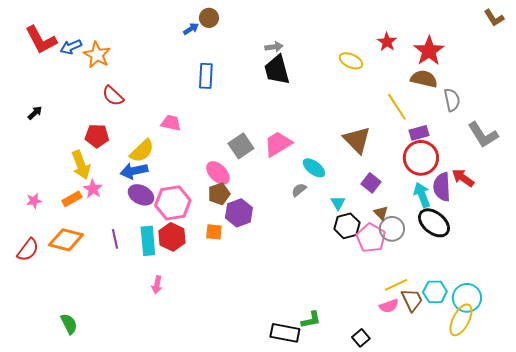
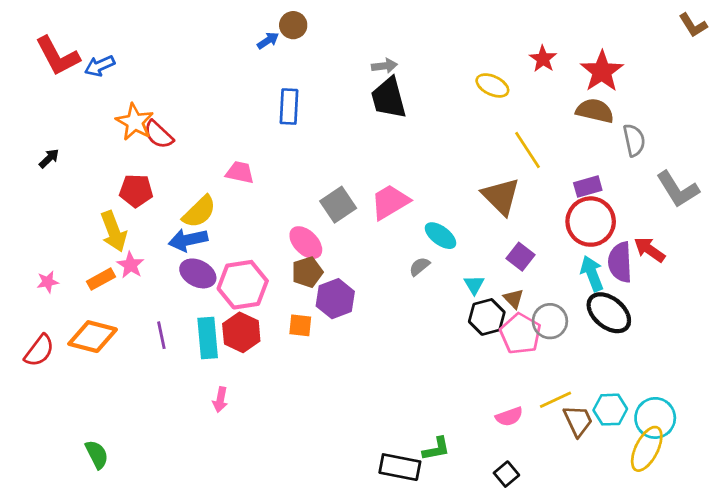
orange star: (97, 55) -> (135, 122), moved
yellow line: (397, 107) -> (527, 150), moved
brown triangle: (381, 213) -> (513, 299), moved
pink semicircle: (389, 306) -> (509, 417), moved

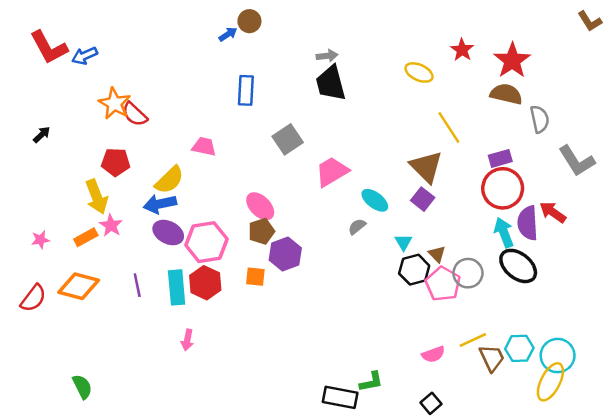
gray square: (338, 205) -> (288, 139), moved
purple square: (520, 257) -> (423, 199), moved

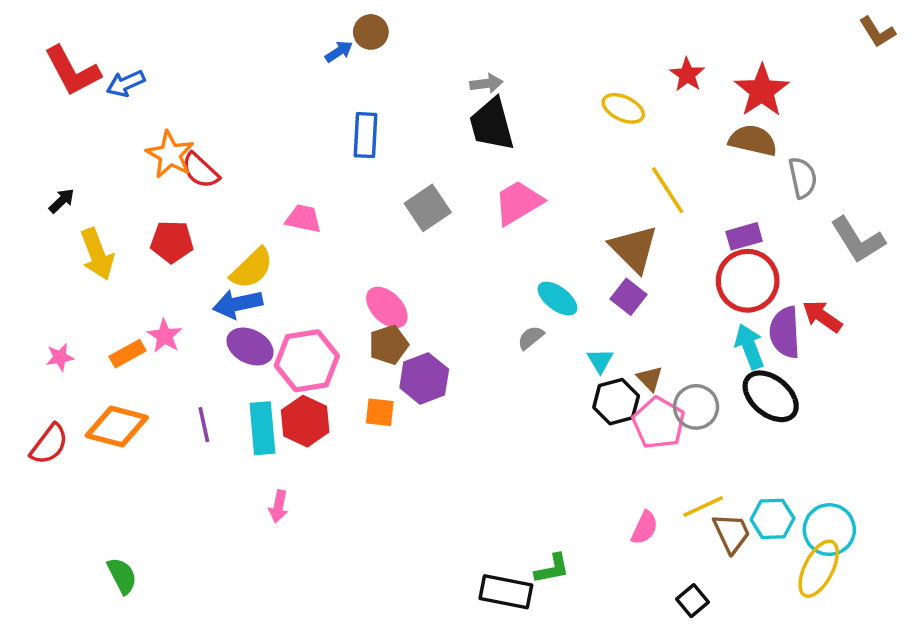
pink trapezoid: (332, 172) -> (518, 203), moved
yellow arrow: (97, 197) -> (97, 254), moved
pink semicircle: (433, 354) -> (645, 528), turned -45
black square: (431, 403) -> (692, 601), moved

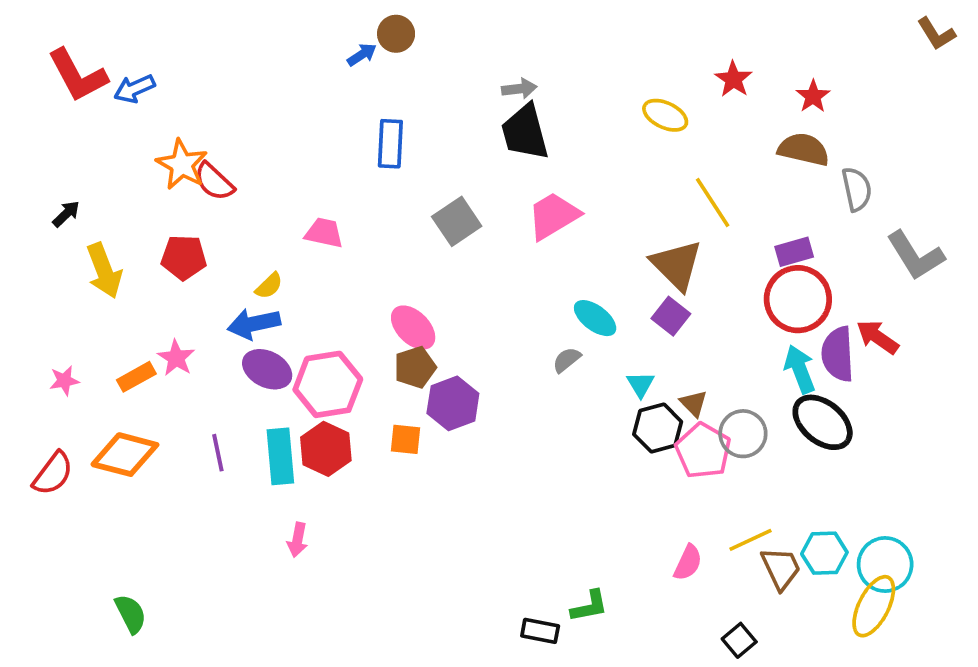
red star: (762, 91) -> (813, 96), size x0.6
yellow semicircle: (252, 268) -> (269, 286), size x0.6
black rectangle: (506, 592) -> (540, 631), size x0.7

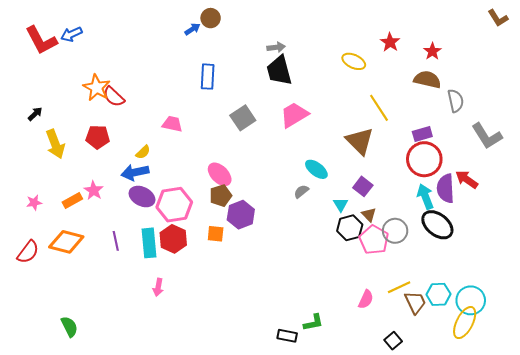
blue arrow: (134, 89) -> (71, 34), moved
purple square: (671, 316) -> (363, 186), moved

